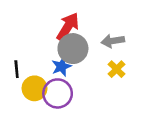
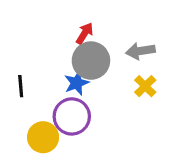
red arrow: (68, 27) -> (85, 33), size x0.6
yellow circle: (34, 88) -> (43, 137), moved

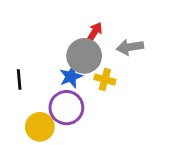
red arrow: (85, 33) -> (94, 32), moved
yellow cross: (145, 86) -> (105, 80), moved, turned -30

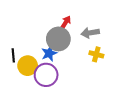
yellow cross: (105, 80) -> (96, 54), moved
yellow circle: (40, 127) -> (28, 66), moved

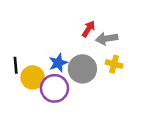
red arrow: (66, 23) -> (88, 29), moved
gray circle: (58, 39) -> (82, 69), moved

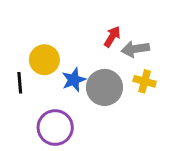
yellow circle: (33, 77) -> (44, 60), moved
purple circle: (54, 88) -> (55, 128), moved

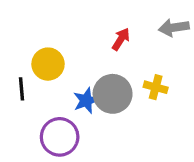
gray arrow: (135, 49) -> (174, 28), moved
blue star: (74, 80) -> (86, 100), moved

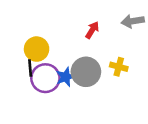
black line: (22, 89) -> (30, 68), moved
purple circle: (60, 137) -> (45, 78), moved

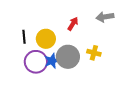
yellow circle: (37, 49) -> (46, 39), moved
black line: (30, 68) -> (24, 37), moved

